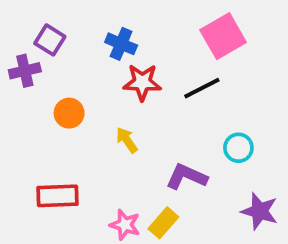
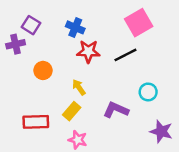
yellow rectangle: (163, 223) -> (72, 111), moved

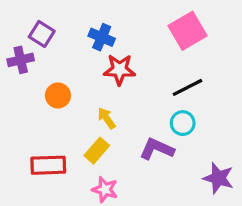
black line: (125, 55) -> (188, 87), moved
cyan circle: (148, 92) -> (183, 123), moved

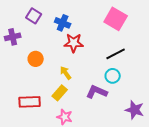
pink square: (188, 31) -> (116, 19), turned -30
purple square: (42, 34) -> (34, 16), moved

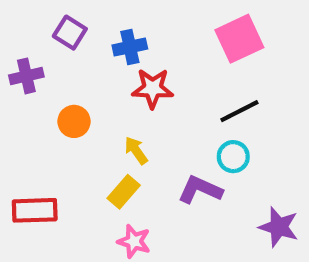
pink square: (116, 19) -> (239, 39), turned 35
blue cross: (63, 23) -> (130, 47), turned -35
red rectangle: (30, 102) -> (35, 210), moved

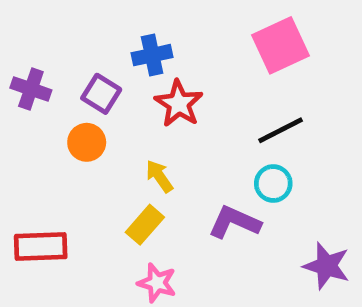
purple square: (70, 33) -> (101, 94), moved
purple cross: (26, 76) -> (31, 89), turned 32
red star: (153, 88) -> (179, 104), turned 30

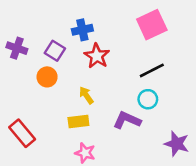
yellow rectangle: (145, 225) -> (78, 121), turned 42
red rectangle: (41, 246) -> (22, 133), turned 52

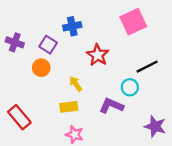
red star: (97, 56) -> (98, 55), moved
black line: (152, 70) -> (147, 67), moved

